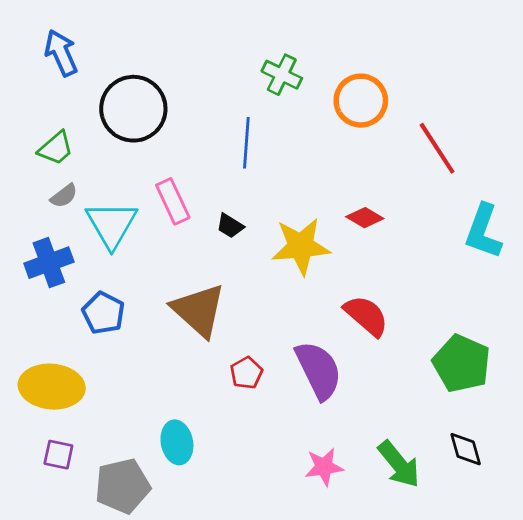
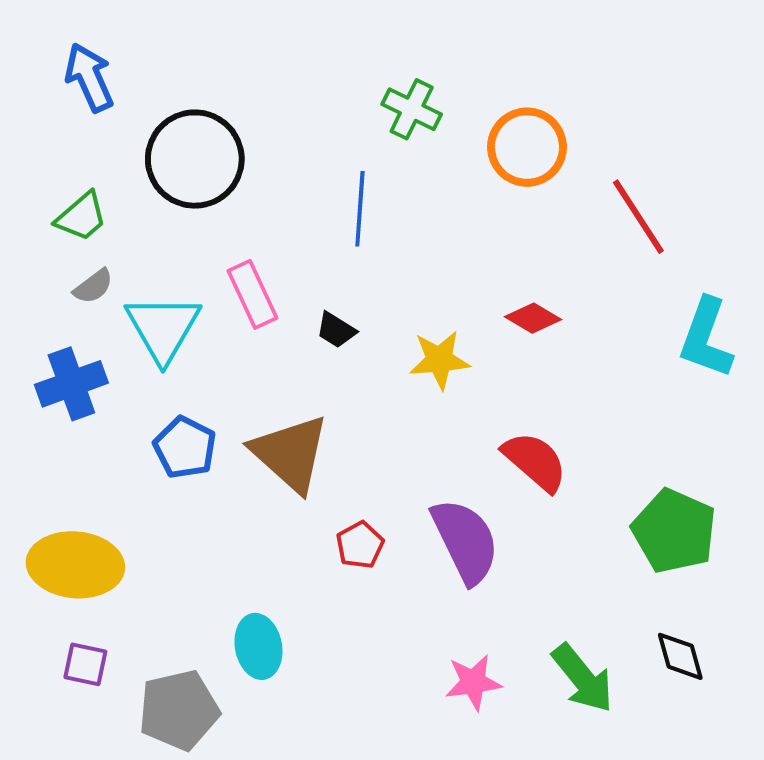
yellow star: (301, 246) -> (439, 360), size x0.7
blue pentagon: (103, 313) -> (185, 447), moved

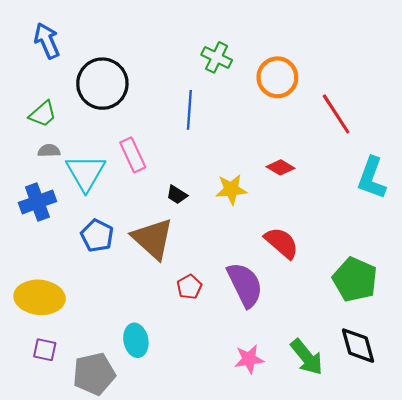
gray semicircle: (93, 286) -> (49, 151), turned -145
black trapezoid: (336, 330) -> (177, 195), moved
black diamond: (680, 656) -> (358, 346), size x1.4

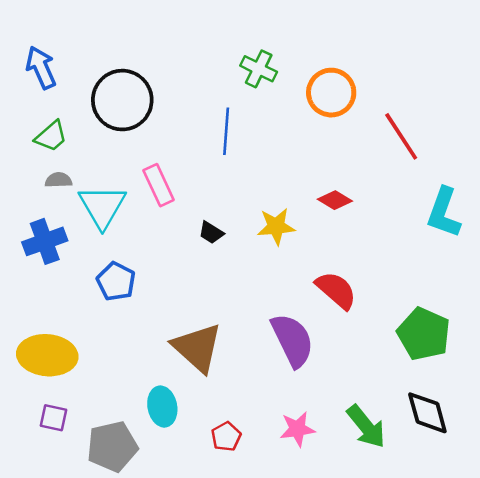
blue arrow: (47, 41) -> (41, 68), moved
brown triangle: (153, 239) -> (197, 348), moved
red pentagon: (189, 287) -> (226, 437), moved

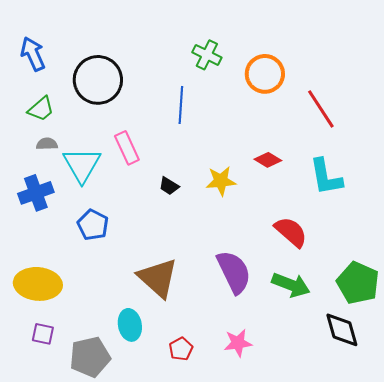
cyan L-shape: (444, 213) -> (326, 177), moved, turned -30
red semicircle: (336, 290) -> (291, 232), moved
green pentagon: (424, 334) -> (358, 283), moved
green arrow: (366, 427) -> (291, 285), moved, turned -30

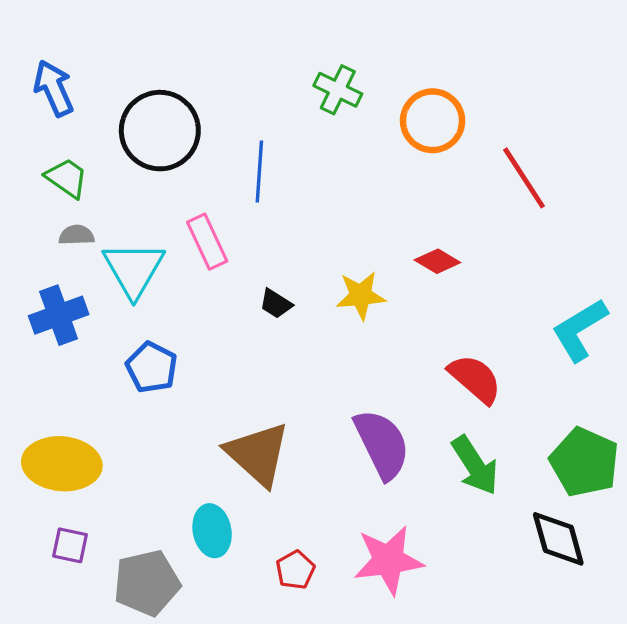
blue line: (181, 105) -> (259, 171), moved
green trapezoid: (41, 109) -> (67, 178), turned -104
cyan L-shape: (326, 177) -> (580, 330), moved, turned 69
green arrow: (291, 285) -> (475, 465), turned 36
pink star: (238, 343) -> (388, 560), size x1.5

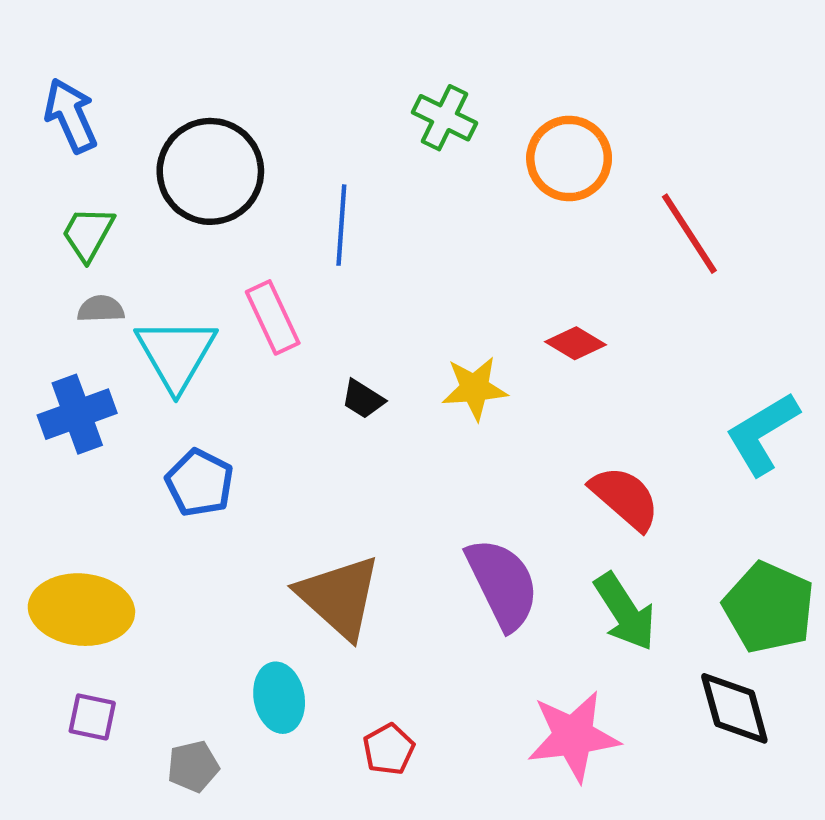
green trapezoid: (67, 178) -> (88, 234), turned -96
pink star: (388, 560) -> (573, 736), moved
gray pentagon: (147, 583) -> (193, 766), size x0.6

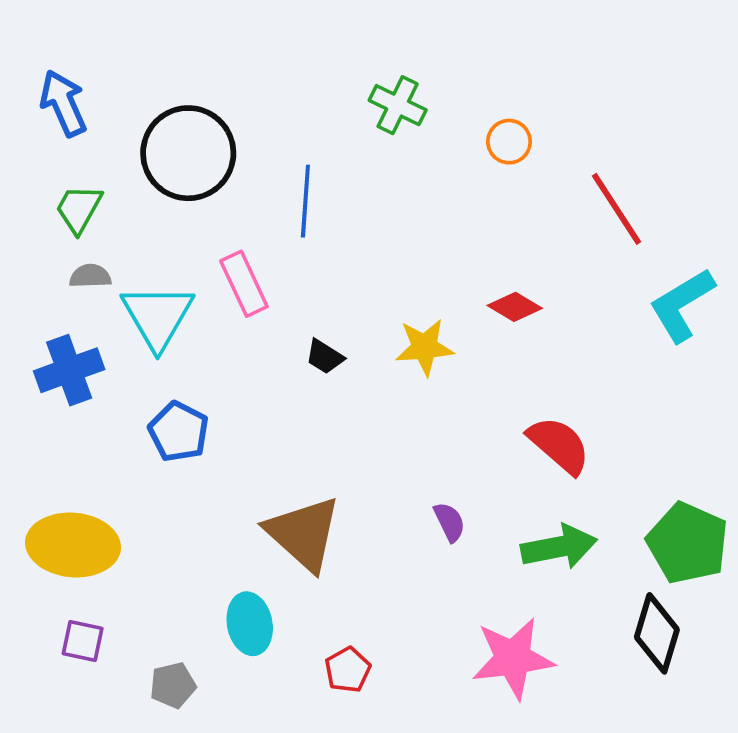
orange circle: (569, 159) -> (509, 142), size x0.6
cyan L-shape: (762, 433) -> (682, 305), moved
purple semicircle: (502, 584) -> (449, 522), size x0.5
green arrow: (625, 612) -> (559, 547), turned -68
black diamond: (734, 708) -> (657, 633), turned 32

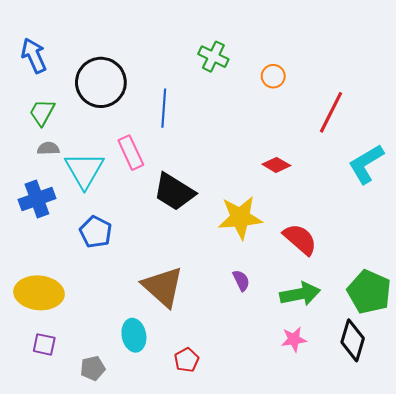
red line: (617, 209) -> (331, 112), turned 60
yellow star: (424, 347) -> (240, 218), moved, size x1.4
black trapezoid: (325, 357) -> (174, 192), size x2.0
pink star: (513, 658) -> (294, 339), moved, size x0.6

